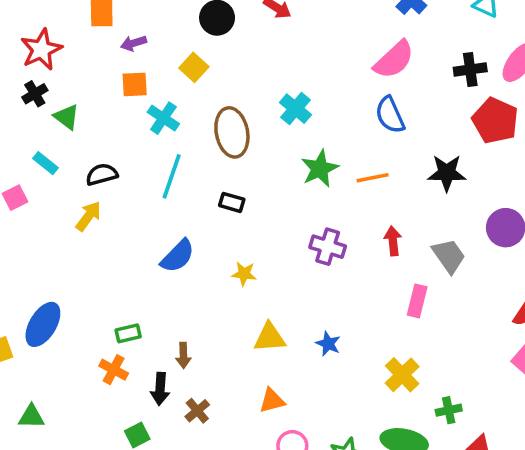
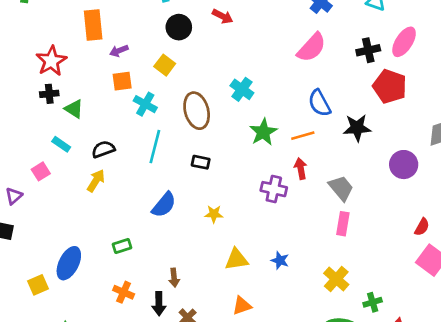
black cross: (35, 94) -> (49, 94), turned 30
blue semicircle: (390, 115) -> (319, 103), moved
red arrow: (393, 241) -> (301, 169), moved
gray trapezoid: (449, 256) -> (341, 188), moved
green rectangle: (128, 333) -> (122, 246), moved

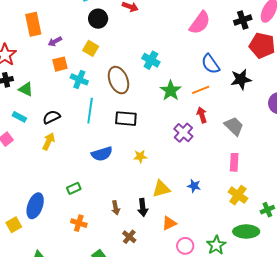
black rectangle: (201, 162) -> (126, 119), size x1.5
purple cross: (274, 189) -> (183, 133), turned 36
blue semicircle: (164, 205) -> (102, 154), turned 40
pink rectangle: (343, 224) -> (234, 162), moved
black arrow: (159, 304) -> (143, 207), moved

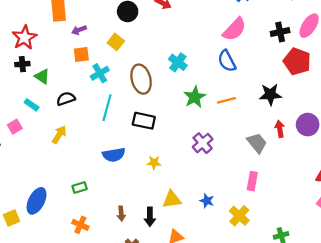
blue semicircle: (210, 64) -> (227, 61), moved
cyan cross: (79, 79) -> (100, 73), turned 30
red arrow: (202, 115) -> (280, 129), moved
black semicircle: (51, 117) -> (66, 99), moved
yellow cross: (238, 195) -> (239, 216), moved

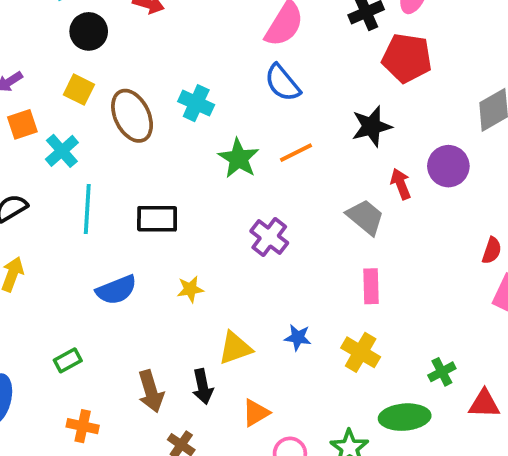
brown ellipse: (141, 79) -> (132, 116), moved
brown arrow: (121, 214) -> (151, 391), size x1.5

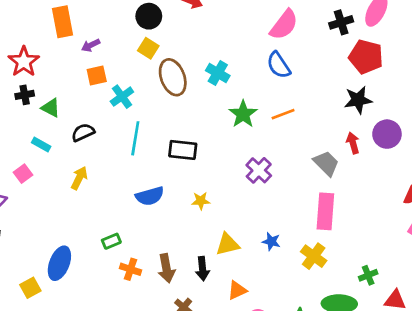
yellow square: (79, 90) -> (148, 48), moved
black star: (372, 126) -> (358, 100), moved
pink rectangle: (371, 286) -> (325, 211), size x1.5
orange cross: (83, 426) -> (130, 269), moved

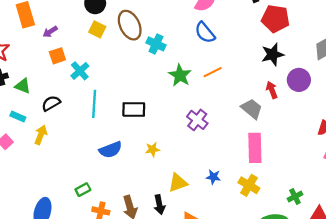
brown ellipse: (173, 77) -> (130, 25), moved
yellow arrow: (79, 178) -> (41, 135), moved

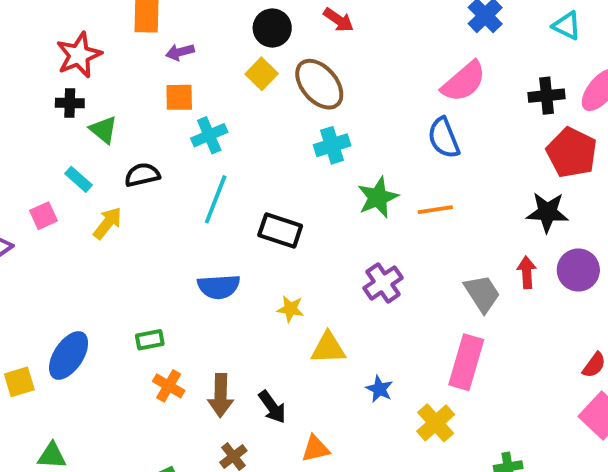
brown ellipse: (130, 25) -> (319, 84), turned -32
cyan cross: (156, 44) -> (332, 145), moved, turned 30
yellow triangle: (178, 183) -> (328, 348), moved
black arrow: (159, 205) -> (272, 407), turned -42

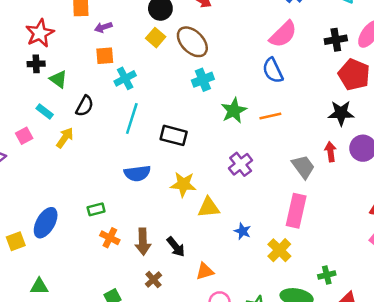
black semicircle: (142, 175) -> (85, 106), turned 135
yellow star: (290, 309) -> (183, 184), size x1.5

